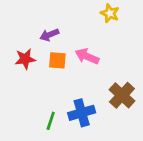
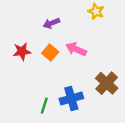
purple arrow: (49, 35) -> (51, 23), moved
orange square: (57, 60) -> (50, 53), turned 35

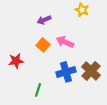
red star: (22, 51) -> (16, 61), moved
blue cross: (71, 99) -> (66, 72), moved

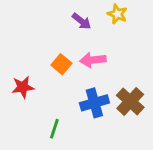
purple arrow: (44, 20) -> (82, 21), moved, turned -120
pink arrow: (65, 42) -> (93, 60), turned -30

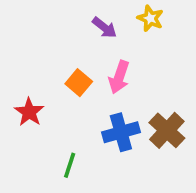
pink arrow: (93, 60) -> (119, 77), turned -65
red star: (23, 87) -> (29, 112), turned -30

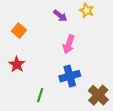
orange square: (79, 83) -> (19, 31), moved
brown cross: (167, 130) -> (98, 95), moved

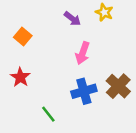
green line: (40, 95) -> (48, 114), turned -56
brown cross: (98, 95) -> (118, 86), moved

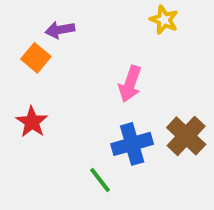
purple arrow: (72, 19) -> (60, 30), moved, turned 132
green line: (48, 114) -> (100, 180), moved

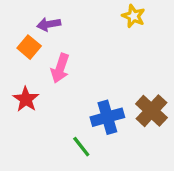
pink arrow: (130, 84) -> (60, 68), moved

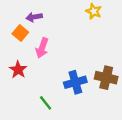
brown cross: (151, 111) -> (106, 78), turned -30
green line: (81, 147) -> (46, 103), moved

